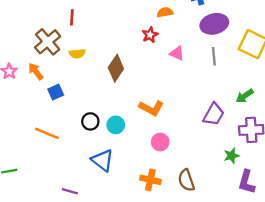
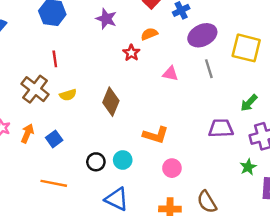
red star: (150, 35) -> (131, 53), moved
orange arrow: (36, 71) -> (27, 133), moved, turned 72
purple trapezoid: (214, 114) -> (221, 128), turned -110

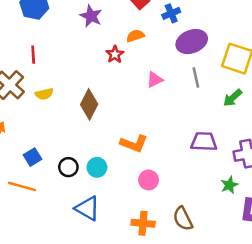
pink triangle: (170, 74) -> (155, 80), turned -42
green arrow: (249, 103) -> (233, 98), moved
blue square: (54, 139) -> (33, 157), moved

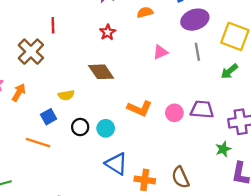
red star: (115, 54) -> (108, 32), moved
yellow semicircle: (44, 94) -> (66, 95), moved
brown diamond: (89, 104) -> (101, 72), turned -64
pink circle: (149, 180) -> (174, 113), moved
blue triangle: (87, 208) -> (116, 164), moved

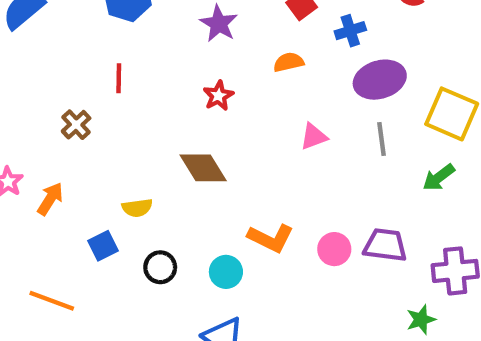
brown cross: (31, 52) -> (76, 125), size x0.6
cyan circle: (106, 128) -> (226, 272), moved
orange line: (38, 143) -> (52, 301), moved

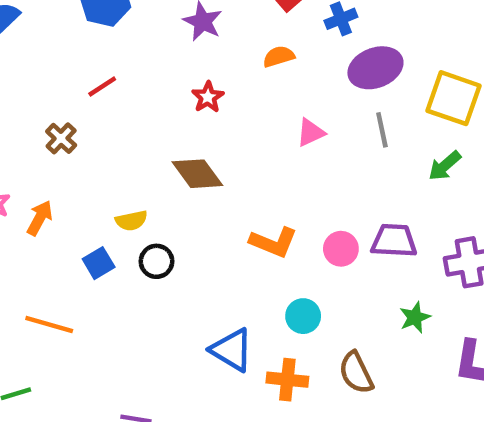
red line: (119, 78) -> (102, 86), turned 60
black circle: (160, 267) -> (156, 261), moved
cyan circle: (226, 272) -> (303, 316), moved
green star: (421, 320) -> (415, 317), moved

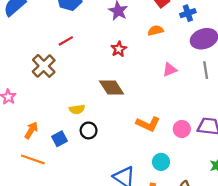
brown cross: (61, 138) -> (44, 66), size x1.5
orange arrow: (40, 218) -> (31, 130), moved
blue square: (99, 263) -> (59, 139), moved

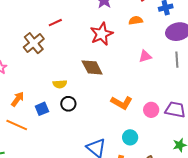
red star: (119, 49) -> (102, 34), size x1.6

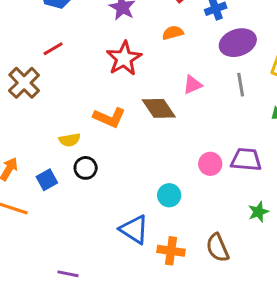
brown diamond: (92, 67) -> (159, 108), moved
orange L-shape: (122, 103) -> (109, 118), moved
cyan circle: (130, 137) -> (169, 195), moved

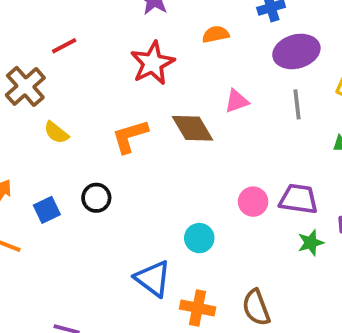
orange L-shape: (109, 118) -> (130, 136), turned 136
yellow semicircle: (70, 140) -> (56, 133), moved, turned 45
green star: (258, 212) -> (311, 243), moved

